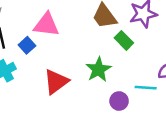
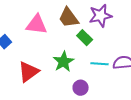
pink triangle: (46, 25) -> (37, 25), moved
cyan line: (146, 88) -> (100, 64), moved

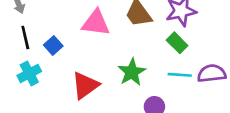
green rectangle: (85, 38) -> (177, 43), moved

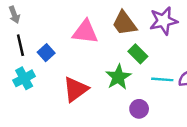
green rectangle: (177, 43) -> (138, 54), moved

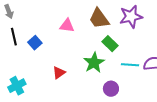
pink triangle: (85, 32) -> (67, 26), size x0.7
cyan cross: (24, 78) -> (17, 86), moved
red triangle: (75, 89) -> (59, 73), size x0.6

